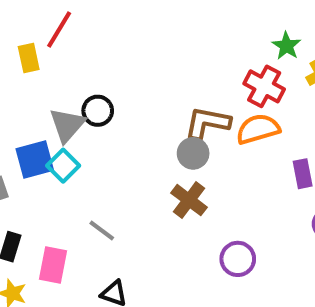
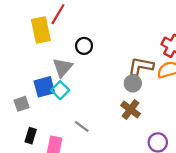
yellow rectangle: (29, 58) -> (41, 30), size x1.6
black circle: (98, 111) -> (84, 46), moved

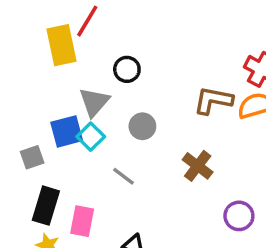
gray circle: (133, 83) -> (142, 126), moved
gray line: (82, 127) -> (123, 176), moved
black rectangle: (31, 136) -> (46, 206), size x1.5

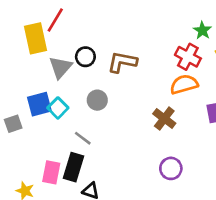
brown L-shape: (213, 100) -> (122, 62), moved
gray triangle: (94, 102) -> (60, 67), moved
brown cross: (198, 166) -> (164, 119), moved
black rectangle: (46, 206) -> (74, 167), moved

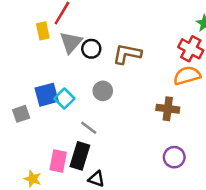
yellow rectangle: (35, 38) -> (43, 31), size x0.6
gray triangle: (60, 67) -> (71, 42), moved
brown cross: (164, 119) -> (168, 109), turned -30

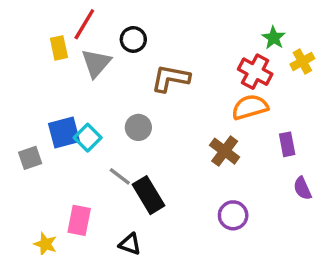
black circle: (91, 49) -> (133, 39), moved
brown cross: (168, 109) -> (225, 151), turned 30
black rectangle: (80, 156) -> (149, 195), moved, turned -48

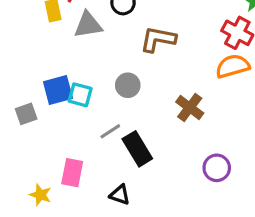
gray triangle: (96, 63) -> (88, 25), turned 40
cyan square: (88, 138) -> (80, 95), turned -30
brown cross: (225, 151) -> (190, 107), moved
gray line: (120, 176) -> (110, 131), turned -70

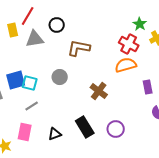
gray line: (110, 131) -> (32, 106), moved
black rectangle: (137, 149) -> (85, 127), moved
black triangle: (120, 195) -> (55, 134), moved, turned -40

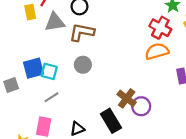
brown L-shape: (79, 48) -> (82, 32), moved
brown cross: (99, 91) -> (127, 98), moved
purple circle: (116, 129) -> (141, 106), moved

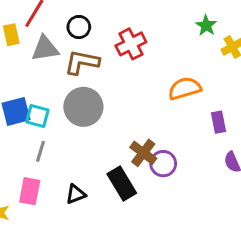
red cross: (160, 28) -> (131, 44), moved, turned 35
gray circle: (83, 65) -> (83, 107), size x1.6
gray line: (51, 97) -> (40, 151), turned -40

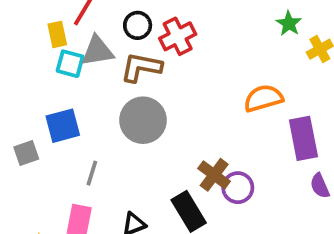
red cross: (131, 44) -> (178, 36), moved
cyan square: (37, 116) -> (70, 64), moved
purple rectangle: (218, 122) -> (303, 138), size x1.6

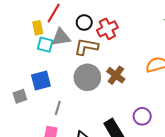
brown cross: (214, 175) -> (116, 75), moved

